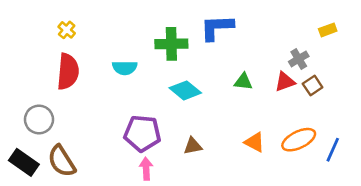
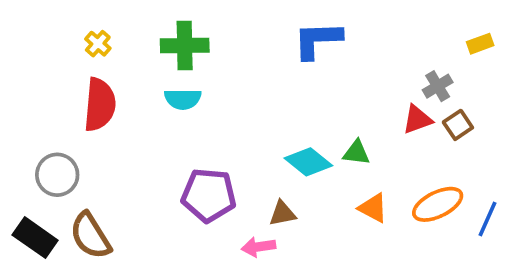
green cross: (171, 44) -> (185, 46), moved
green triangle: (243, 82) -> (356, 153), moved
cyan diamond: (185, 90) -> (308, 162), moved
pink arrow: (146, 169) -> (258, 247), moved, turned -95

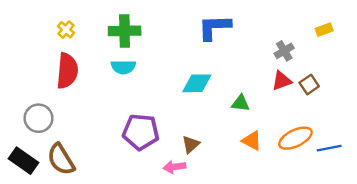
gray cross: (438, 86) -> (284, 51), moved
cyan diamond: (308, 162) -> (197, 83), moved, turned -40
brown triangle: (283, 214) -> (191, 144), turned -30
blue line: (487, 219) -> (329, 148), turned 55

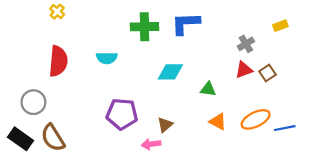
yellow cross: (66, 30) -> (57, 12), moved
green cross: (125, 31) -> (145, 27), moved

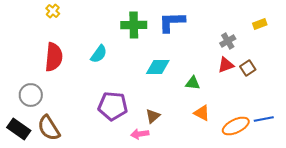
cyan semicircle: (107, 58) -> (99, 54), turned -54
orange ellipse: (256, 119) -> (236, 126), moved

